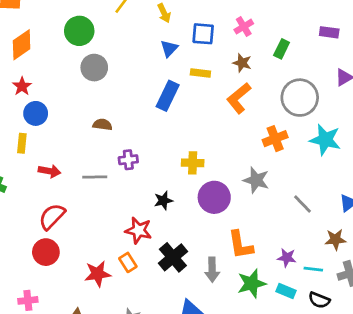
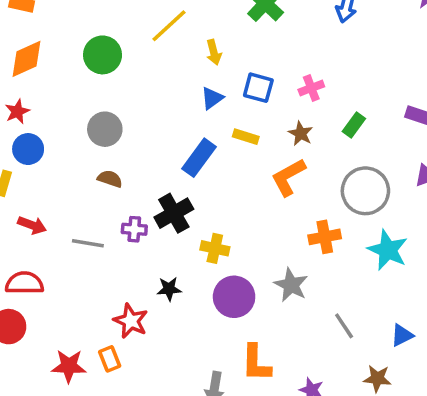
gray circle: (94, 68) -> (105, 129), moved
red semicircle: (52, 217) -> (24, 283), turned 36
black cross: (173, 257) -> (174, 213), moved

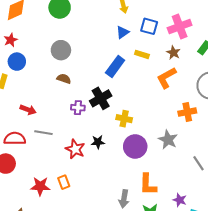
pink cross: (311, 88) -> (180, 26), size x1.6
red arrow: (32, 225) -> (28, 110), moved
gray line: (88, 243) -> (43, 133), moved
red star: (131, 321) -> (75, 149), moved

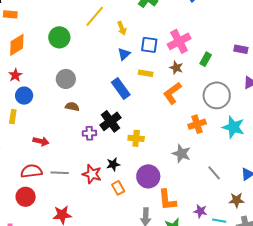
blue rectangle: (115, 67) -> (121, 88), turned -65
gray line: (43, 133) -> (60, 173), moved
purple circle: (135, 146) -> (148, 176), moved
orange rectangle: (64, 182) -> (118, 188), moved

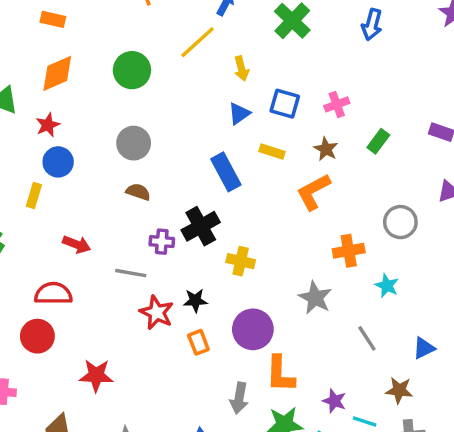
pink cross: (179, 41) -> (337, 104), size x0.6
gray circle: (217, 95) -> (400, 222), moved, size x0.7
cyan star: (233, 127) -> (387, 286), moved, size x0.6
gray line: (60, 173) -> (131, 273), moved

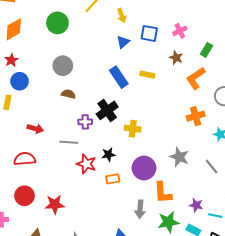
yellow rectangle: (272, 152) -> (147, 75), moved
orange L-shape: (313, 192) -> (196, 78), moved
gray star: (315, 298) -> (179, 157), moved
red circle: (37, 336) -> (25, 196), moved
orange rectangle: (198, 342) -> (113, 179), turned -72

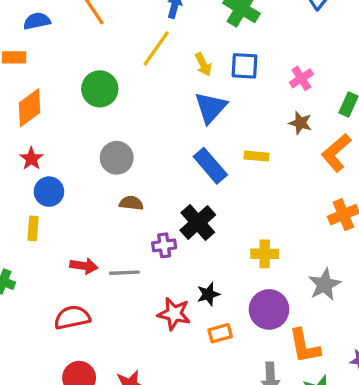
blue square: (149, 33) -> (244, 66), moved
blue triangle: (123, 42) -> (211, 108), size x1.5
yellow cross: (133, 129) -> (265, 254), moved
gray line: (69, 142) -> (124, 273), moved
gray star: (179, 157) -> (325, 285), turned 30

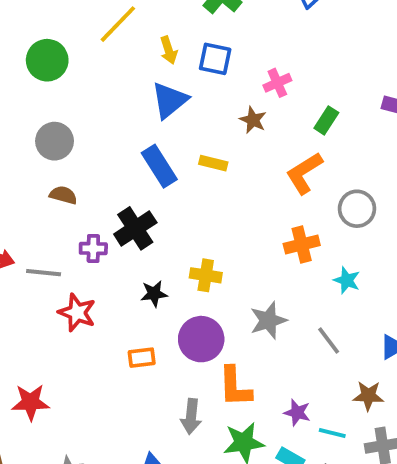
brown star: (300, 123) -> (253, 120), moved
black star: (208, 294) -> (154, 294), moved
red star: (174, 314) -> (77, 313), moved

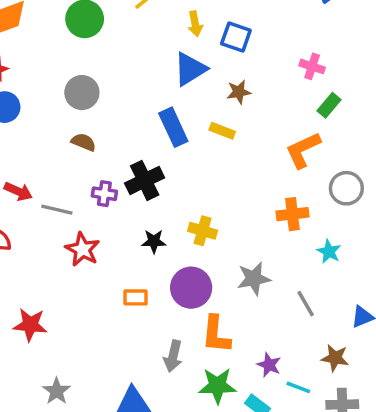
pink cross: (277, 83) -> (312, 66), moved, turned 35
brown star: (253, 120) -> (239, 92), moved, turned 30

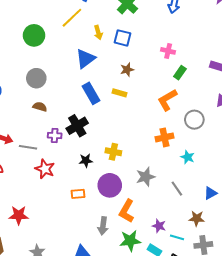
blue triangle: (190, 69) -> (85, 59), moved
orange L-shape: (216, 334) -> (127, 211), turned 30

